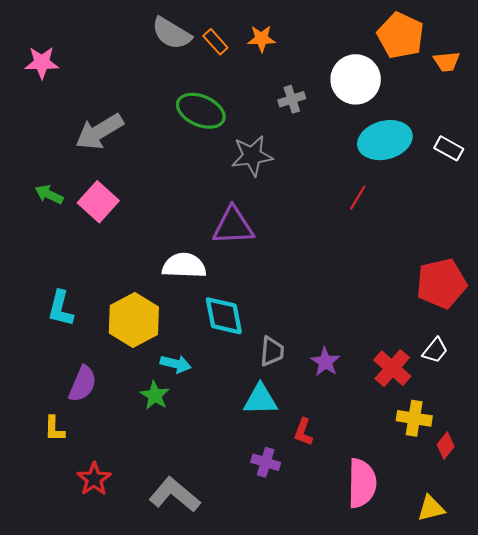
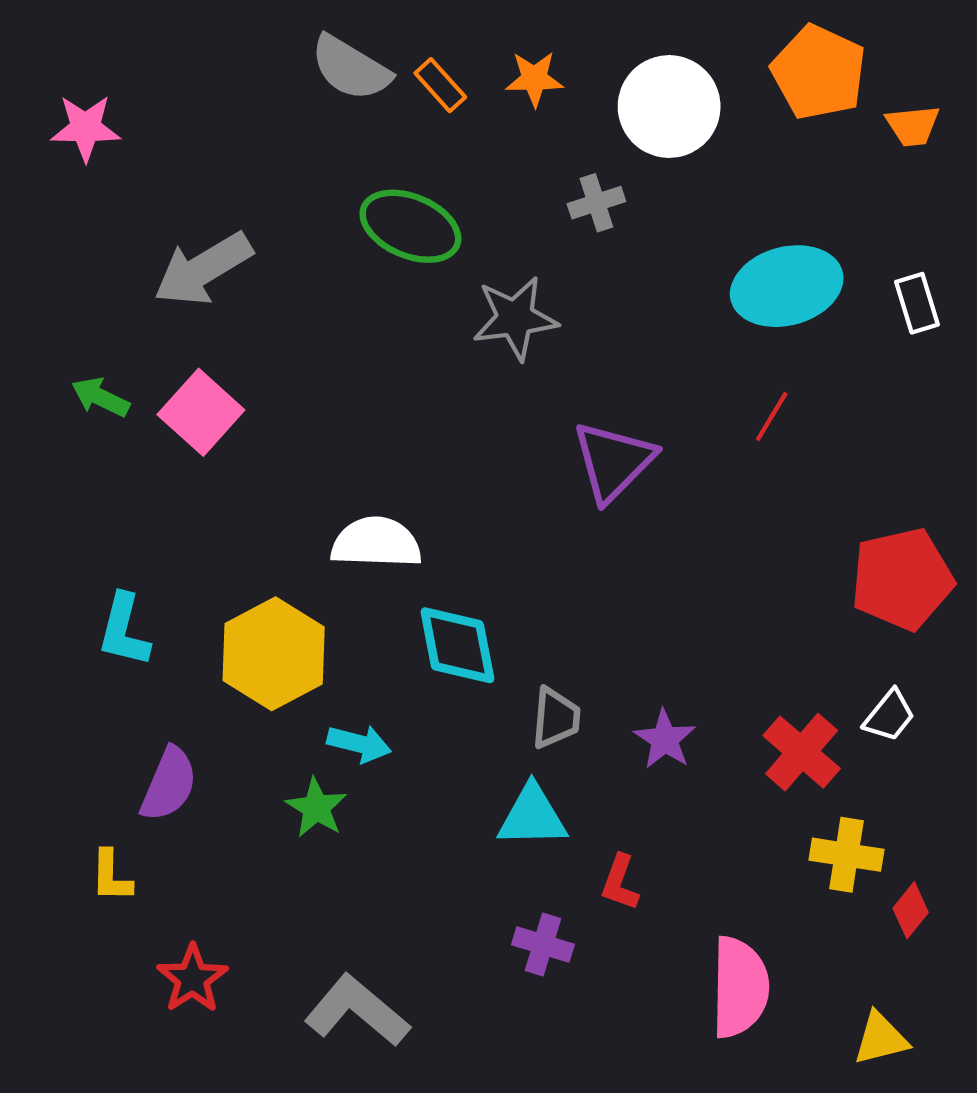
white circle: (356, 79) -> (669, 107), moved
white rectangle: (449, 148) -> (917, 303), turned 44
red line: (358, 198) -> (772, 416), moved
purple triangle: (233, 226) -> (613, 461), moved, turned -42

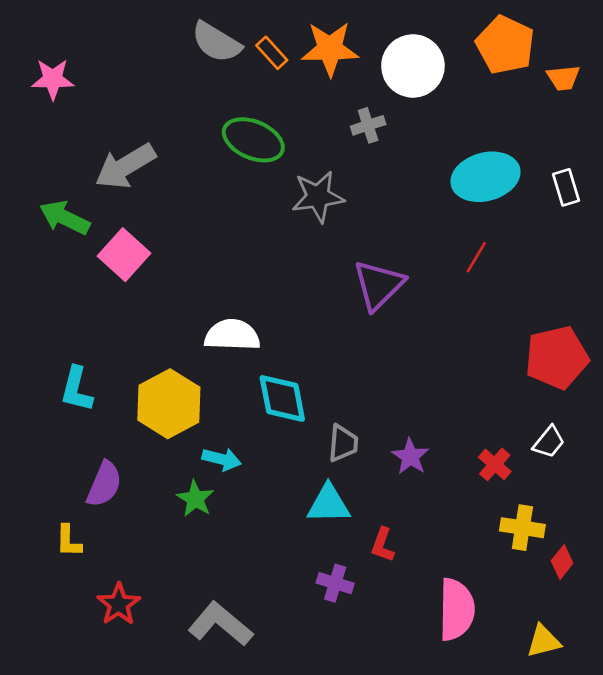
orange star: (534, 79) -> (330, 49), size x1.6
green arrow: (100, 397) -> (65, 218), moved, size x1.4
red cross: (802, 752) -> (495, 464), size x0.7

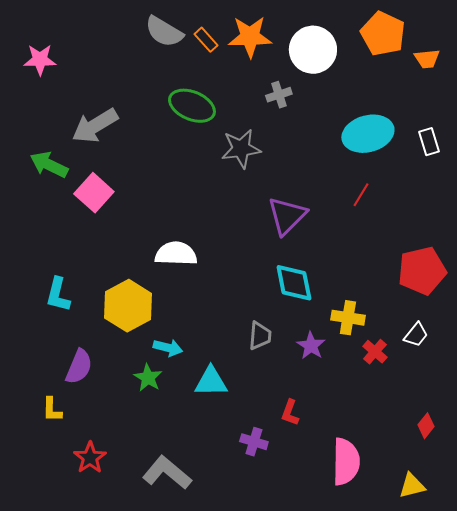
cyan diamond: (282, 398) -> (294, 283), moved
cyan triangle: (329, 504) -> (211, 382), moved
yellow cross: (522, 528) -> (348, 318), moved

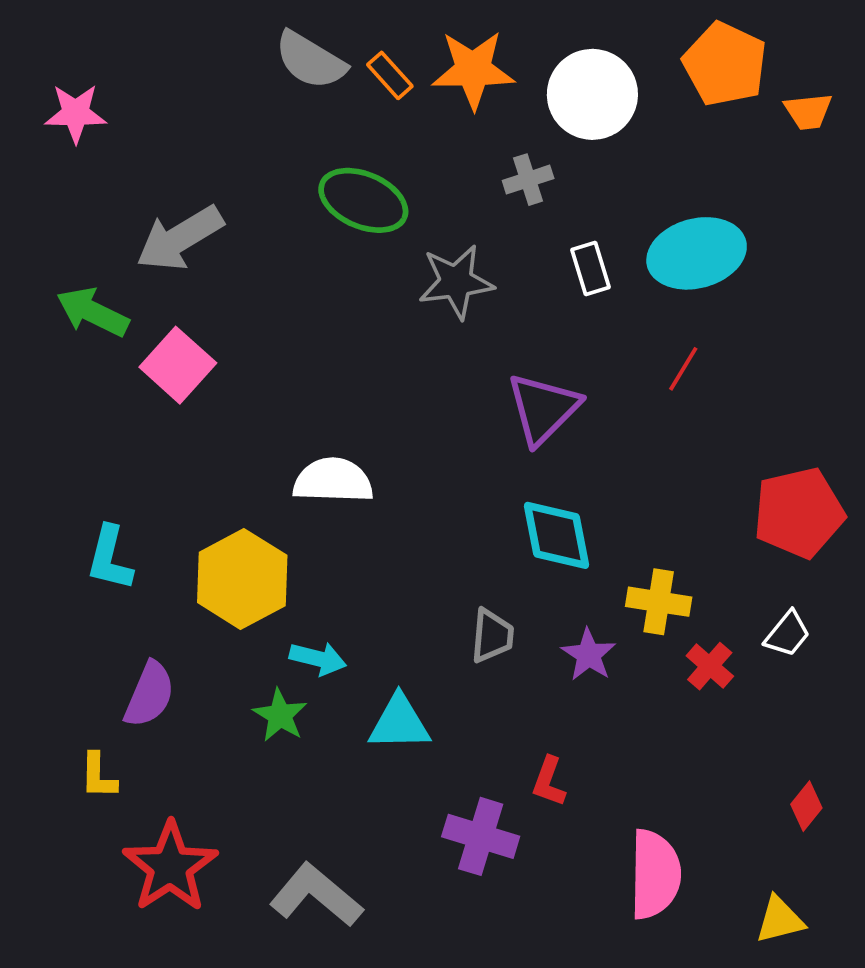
white rectangle: (429, 142) -> (591, 269), moved
purple cross: (254, 442) -> (481, 836), size x1.4
red star: (90, 458) -> (170, 867), size x1.5

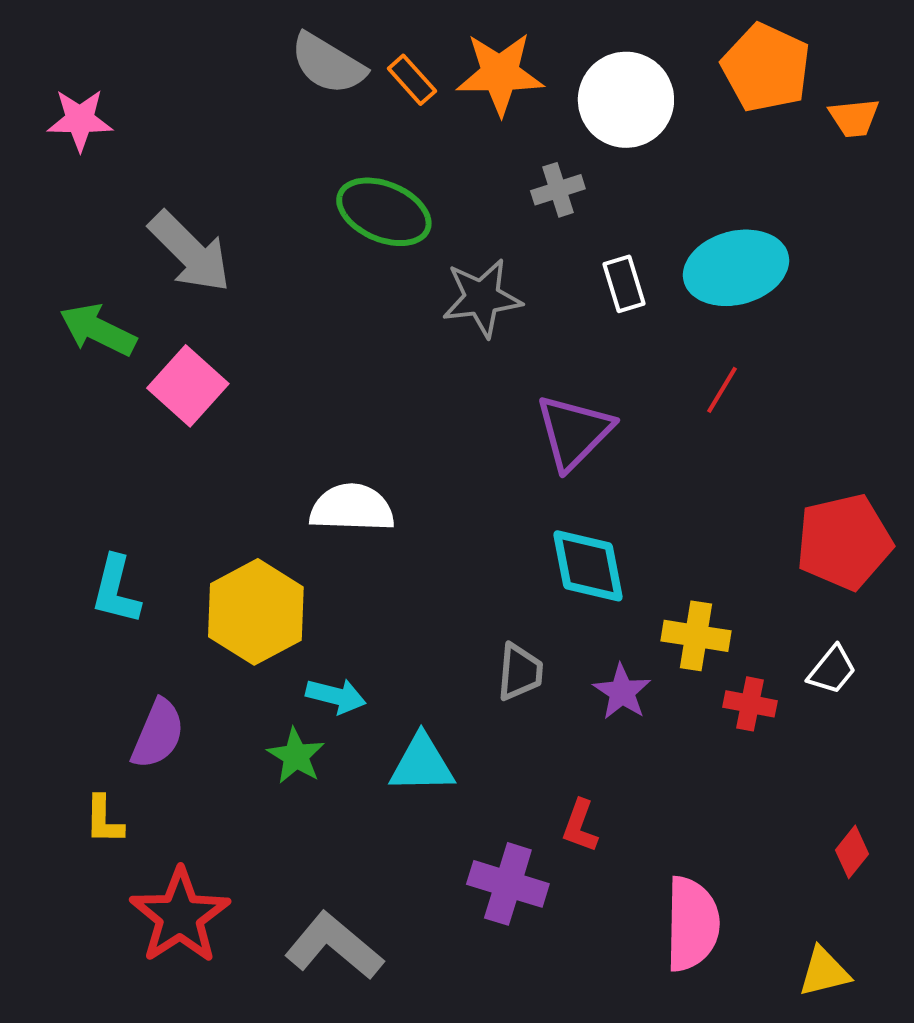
gray arrow: (180, 238) -> (190, 252), turned -104
red cross: (710, 666) -> (750, 704), turned -30

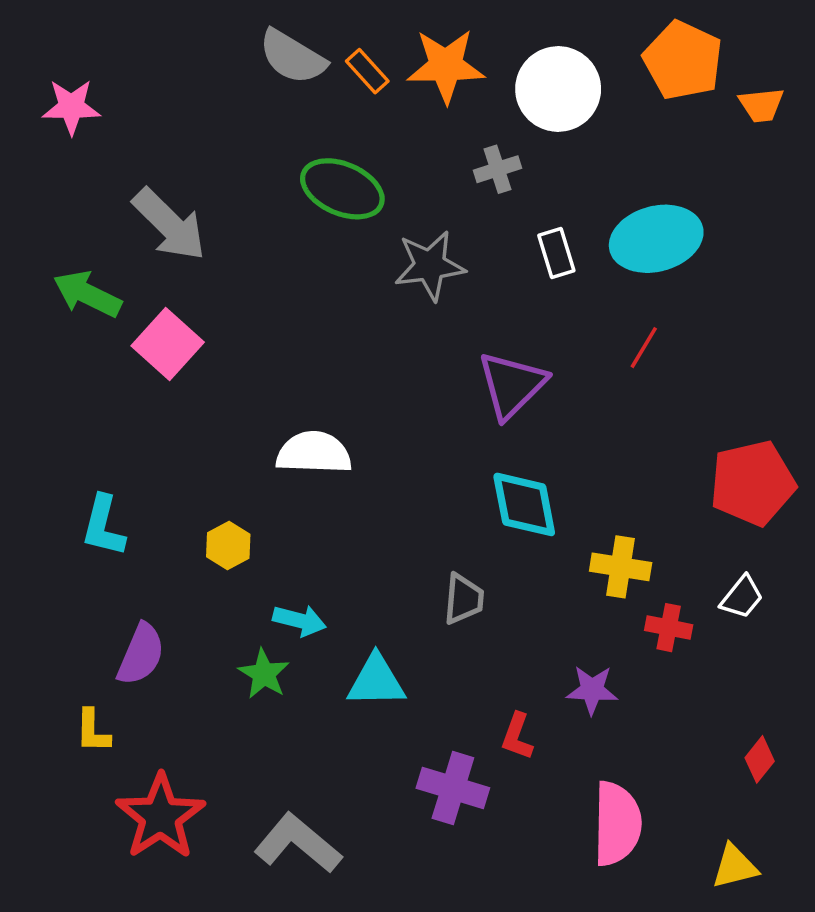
yellow hexagon: (256, 612) -> (228, 545), size x0.5
purple star: (622, 692) -> (592, 690), moved, turned -30

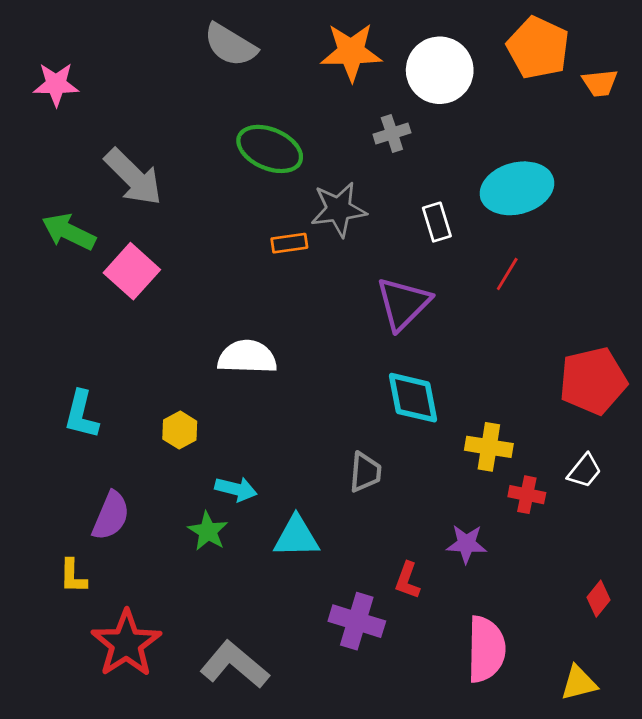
orange rectangle: (367, 71) -> (289, 243), moved, turned -56
white rectangle: (556, 253) -> (437, 222), moved

